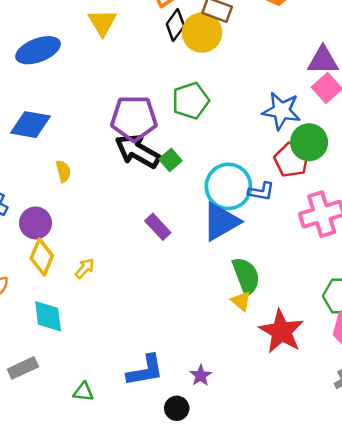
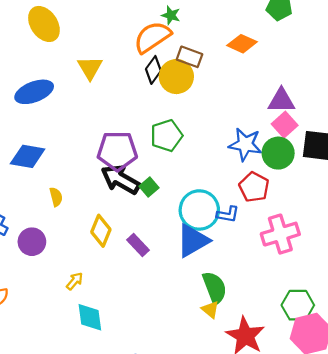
green circle: (309, 142) -> (278, 153), moved
yellow diamond: (42, 257) -> (101, 231), moved
cyan diamond: (48, 316) -> (90, 317), moved

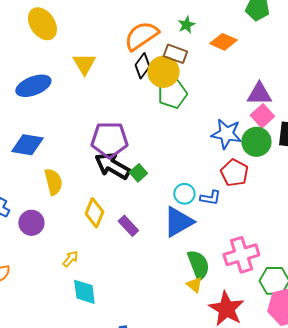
green star: (171, 15) -> (186, 25), moved, turned 30
green pentagon: (167, 136) -> (172, 94), moved
yellow semicircle: (56, 197) -> (53, 182), size x1.5
cyan circle: (199, 210) -> (184, 194), size x0.6
pink cross: (280, 234) -> (241, 255), moved

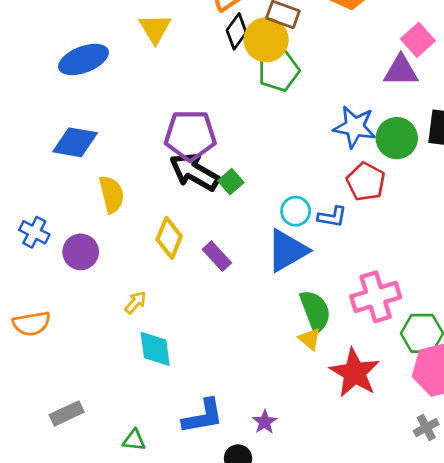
pink square: (262, 116) -> (418, 40), moved

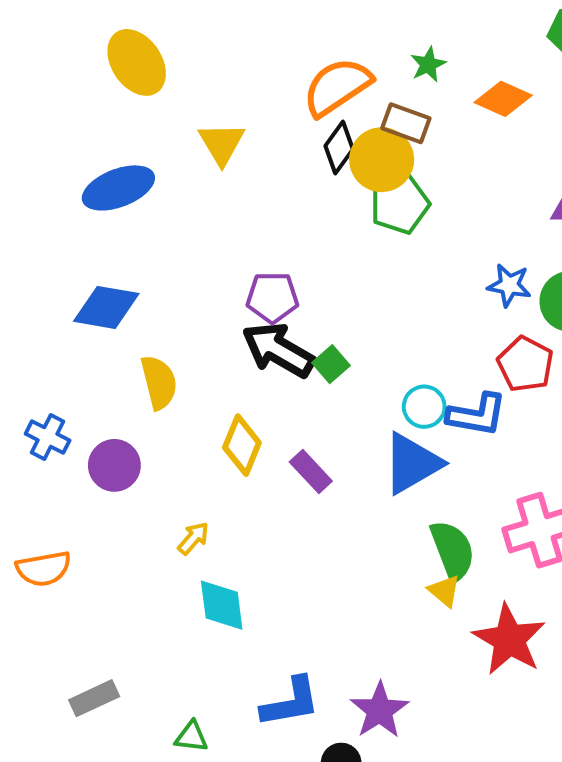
blue star: (355, 127) -> (509, 285), size x0.7
purple pentagon: (190, 135) -> (272, 297), size x0.7
blue L-shape: (332, 217) -> (477, 415), size x1.4
purple star: (265, 422) -> (380, 710), size x1.6

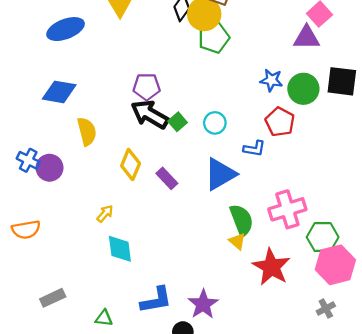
cyan circle: (424, 407) -> (215, 123), moved
blue L-shape: (477, 415) -> (254, 149), size x0.7
purple circle: (114, 465) -> (50, 168), moved

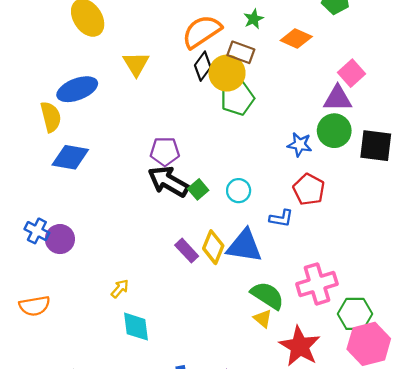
green circle: (303, 89) -> (334, 131), moved
yellow semicircle: (87, 131) -> (51, 117), moved
yellow diamond: (131, 165) -> (213, 247), moved
blue triangle: (220, 174) -> (244, 246), turned 39
green semicircle: (242, 220) -> (267, 295), turned -36

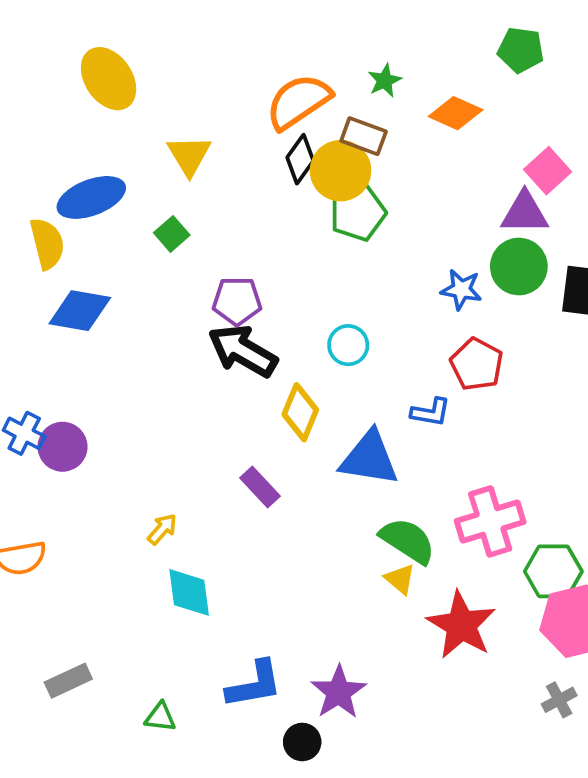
green square: (198, 189) -> (172, 234), moved
cyan circle: (239, 191) -> (348, 345), moved
yellow diamond: (213, 247) -> (300, 412), moved
purple rectangle: (187, 251) -> (260, 487), moved

